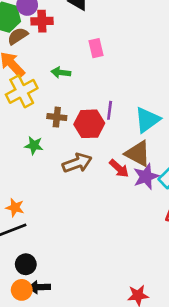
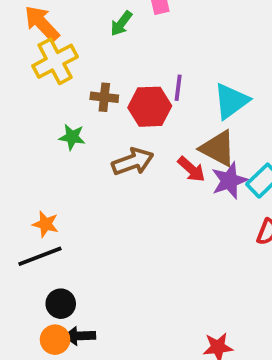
green arrow: (61, 72) -> (121, 23), moved, turned -60

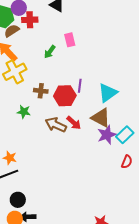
brown arrow: (133, 162) -> (56, 125), turned -135
red arrow: (191, 169) -> (74, 123), moved

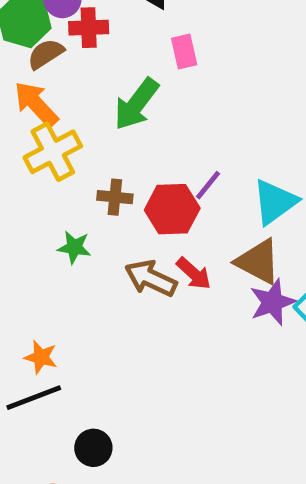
pink rectangle: (70, 40) -> (184, 52), moved
green arrow: (50, 52) -> (136, 104), size x1.6
purple line: (80, 86) -> (208, 185), turned 32
black circle: (18, 200) -> (93, 448), moved

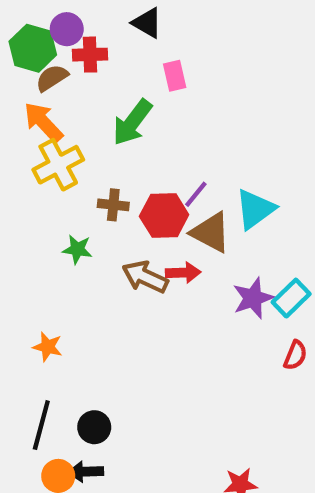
brown triangle: (258, 262) -> (211, 232), moved
red arrow: (194, 274) -> (183, 273), turned -44
black line: (34, 398) -> (41, 425), moved, turned -54

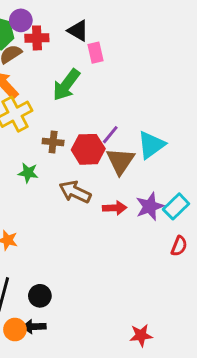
black triangle: (147, 23) -> (78, 31), moved
brown triangle: (211, 232) -> (120, 161), turned 36
red arrow: (183, 273) -> (115, 208), moved

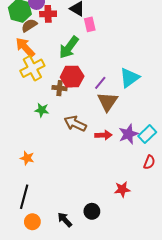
cyan triangle: (151, 145) -> (129, 78), moved
red hexagon: (88, 149) -> (72, 77), moved
black circle: (40, 296) -> (92, 211), moved
black arrow: (34, 327) -> (65, 220), moved, turned 49
red star: (141, 335) -> (122, 189), moved

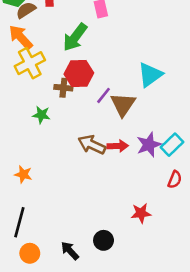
purple line: (100, 83) -> (104, 95), moved
brown arrow: (75, 124) -> (92, 145), moved

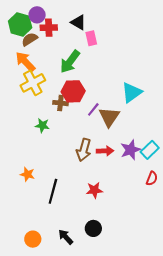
brown arrow: (92, 145) -> (84, 150), turned -100
red star: (141, 213) -> (94, 190), moved
black line: (19, 222) -> (53, 191), moved

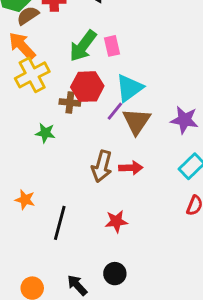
pink rectangle: (91, 38) -> (112, 46), moved
cyan triangle: (132, 92) -> (129, 88), moved
purple star: (131, 150) -> (184, 120), moved, turned 30

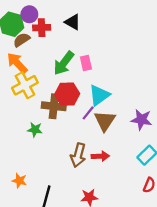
brown cross: (70, 102) -> (54, 106), size x1.5

